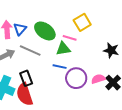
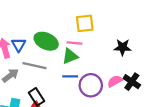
yellow square: (82, 22) -> (85, 23), turned 36

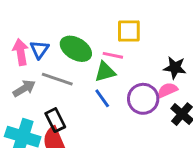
blue line: (70, 76) -> (102, 98), turned 48
pink semicircle: (115, 81) -> (167, 90), moved
purple circle: (91, 85) -> (143, 99), moved

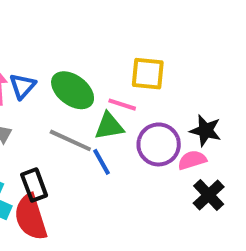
gray line: (57, 79) -> (70, 140), moved
purple circle: (143, 99) -> (159, 144), moved

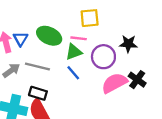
gray line: (70, 140) -> (37, 67), moved
pink semicircle: (192, 160) -> (114, 83), moved, size x1.6
black rectangle: (34, 185) -> (38, 93), turned -42

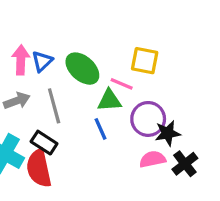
black star: (128, 44) -> (168, 133), moved, turned -30
gray line: (37, 67) -> (54, 106), turned 45
pink semicircle: (114, 83) -> (152, 159), size x0.7

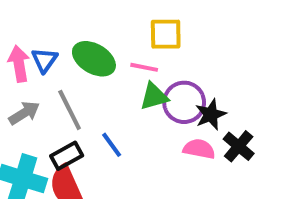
green triangle: (109, 100) -> (154, 96), moved
blue line: (100, 129) -> (112, 145), moved
black rectangle: (44, 143) -> (67, 156), turned -50
pink semicircle: (152, 159) -> (199, 149), turned 35

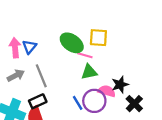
green ellipse: (94, 59) -> (72, 43), moved
purple circle: (184, 102) -> (94, 101), moved
blue line: (112, 145) -> (78, 103), moved
pink semicircle: (199, 149) -> (107, 91), moved

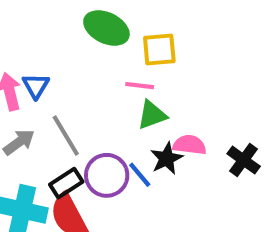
green ellipse: (72, 43) -> (106, 28), moved
black star: (120, 85) -> (167, 159), moved
purple circle: (94, 101) -> (107, 175), moved

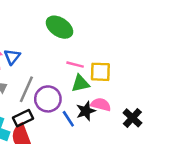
yellow square: (159, 50) -> (100, 72), moved
gray line: (66, 135) -> (26, 89), turned 48
purple circle: (107, 175) -> (48, 99), moved

